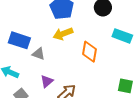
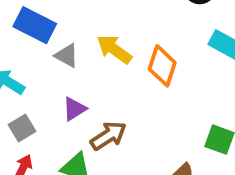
yellow arrow: (63, 34) -> (114, 49), moved, turned 48

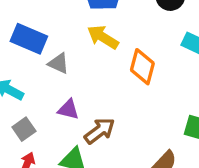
yellow arrow: (114, 49) -> (103, 37), moved
purple triangle: (74, 109) -> (68, 109), turned 50

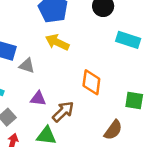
orange diamond: (142, 67) -> (91, 82), moved

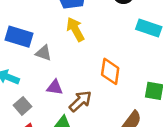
yellow arrow: (57, 42) -> (75, 29), turned 35

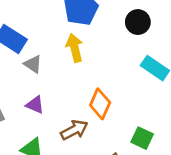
brown arrow: (80, 101) -> (74, 130), moved

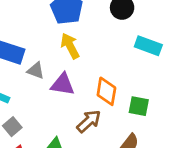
purple triangle: (35, 105) -> (63, 84), moved, size x1.4
green square: (142, 138) -> (139, 106), moved

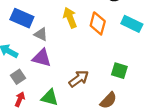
purple triangle: (63, 84) -> (42, 58), moved
orange diamond: (106, 91) -> (98, 23), moved

